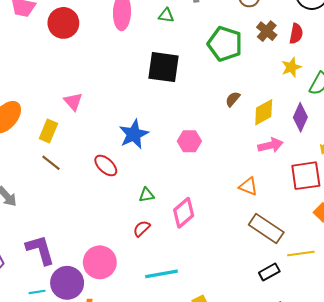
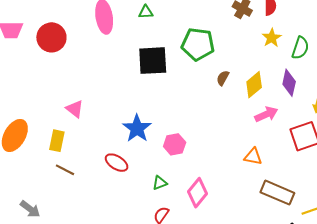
green pentagon: (225, 44) -> (198, 44), moved
pink hexagon: (189, 141) -> (175, 144), moved

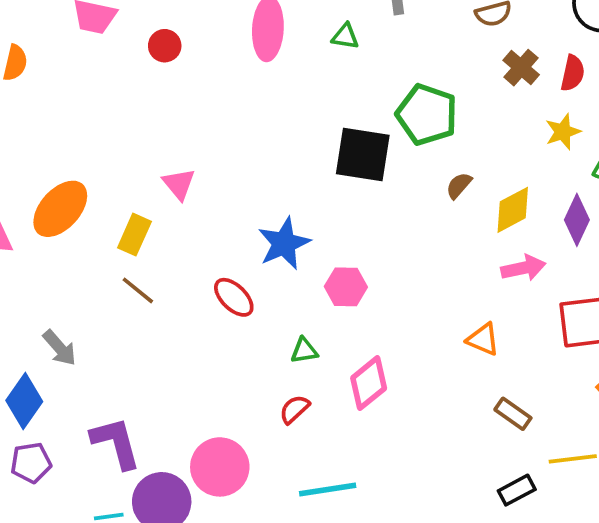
red circle: (51, 37) -> (165, 46), size x0.6
black square: (153, 61) -> (363, 154), moved
brown rectangle: (277, 193) -> (513, 414), size x0.6

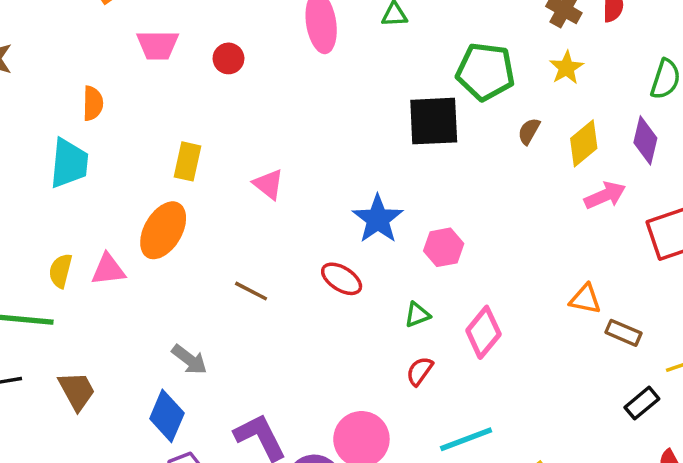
yellow star: (563, 132) -> (566, 68), moved
yellow rectangle: (134, 235) -> (187, 161), moved
orange triangle: (483, 339) -> (585, 299), moved

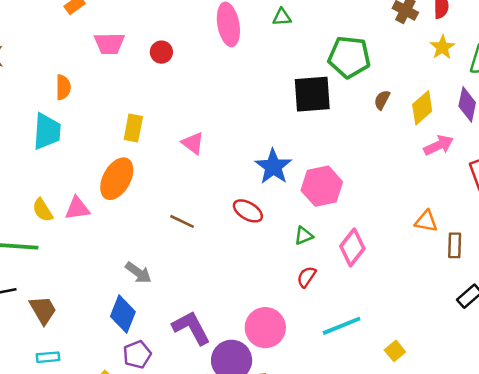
yellow star: (566, 68) -> (442, 47), moved
pink hexagon: (444, 247) -> (322, 186), size x1.4
yellow semicircle: (61, 271) -> (43, 210), turned -45
brown rectangle: (624, 333) -> (455, 245), turned 70
brown trapezoid: (77, 391) -> (43, 310), moved

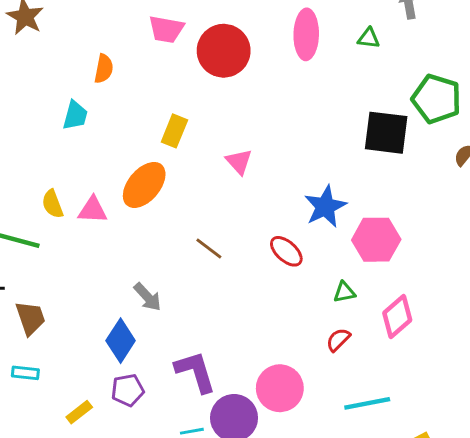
red circle: (161, 52) -> (224, 51), size x2.0
cyan trapezoid: (47, 131) -> (75, 115), size x0.7

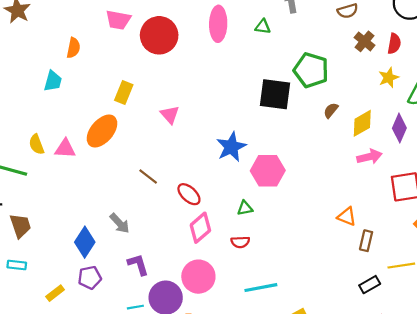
red ellipse: (286, 251) -> (189, 194), moved
gray arrow: (148, 297) -> (120, 223), moved
pink diamond: (397, 316) -> (200, 228), moved
red semicircle: (338, 340) -> (240, 242), turned -138
purple L-shape: (195, 372) -> (138, 265), size x0.7

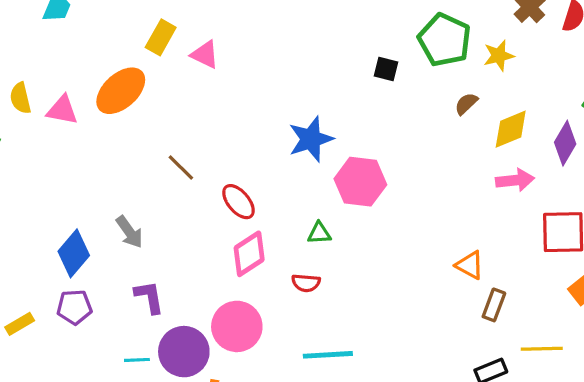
yellow star: (389, 78) -> (499, 56), moved
black square: (275, 94) -> (386, 69), size x0.5
pink triangle: (170, 115) -> (205, 55), moved, turned -30

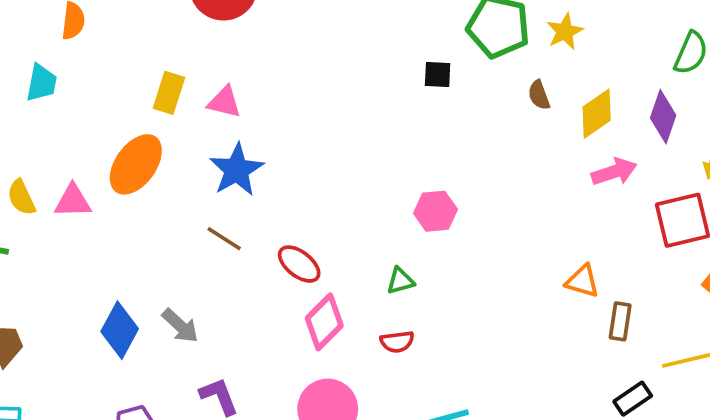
brown semicircle: (466, 104) -> (539, 95), turned -55
blue star: (311, 139) -> (237, 170), moved
pink hexagon: (360, 182) -> (435, 211), size x0.7
blue diamond: (74, 253) -> (120, 330), moved

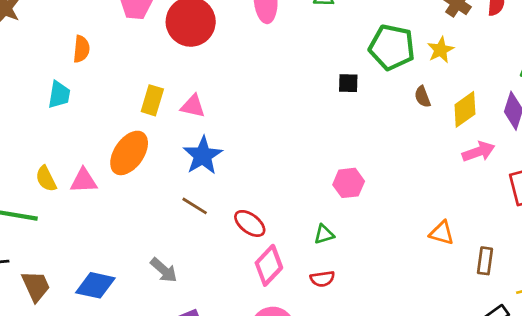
orange triangle: (582, 281) -> (442, 233), moved
blue diamond: (120, 330) -> (95, 285), moved, turned 75

